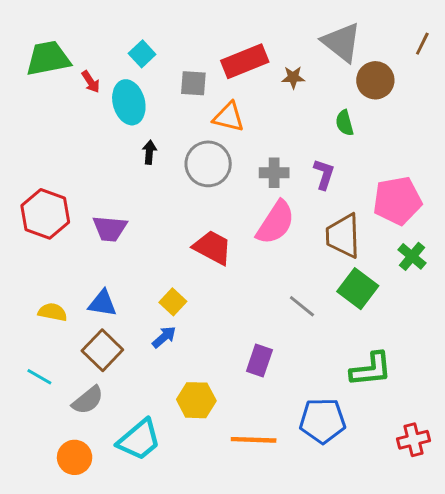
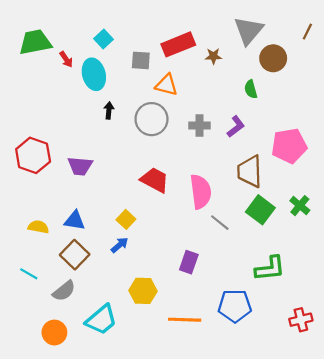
gray triangle: (342, 42) -> (249, 31), turned 32
purple L-shape: (324, 174) -> (236, 127), turned 35
pink semicircle: (276, 223) -> (201, 192), moved, turned -40
green cross: (412, 256) -> (300, 206), moved

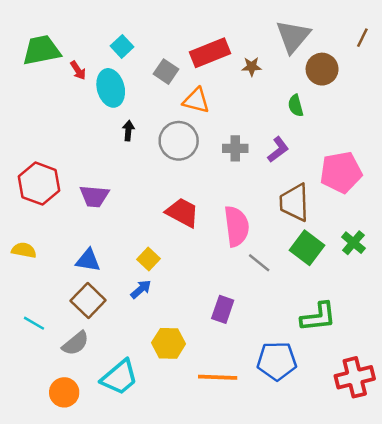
gray square: (141, 60) -> (166, 72), turned 30
yellow semicircle: (38, 227) -> (24, 250), moved
red cross: (301, 320) -> (355, 377), size x1.4

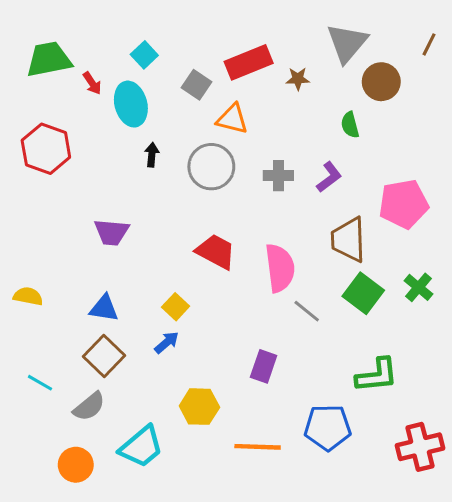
red hexagon: (39, 184) -> (46, 149), moved

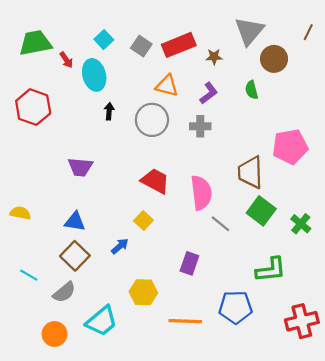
gray square: (196, 85) -> (141, 46), moved
purple L-shape: (329, 177) -> (209, 93), moved
green cross: (419, 287) -> (301, 224), moved
yellow square: (176, 307) -> (143, 221), moved

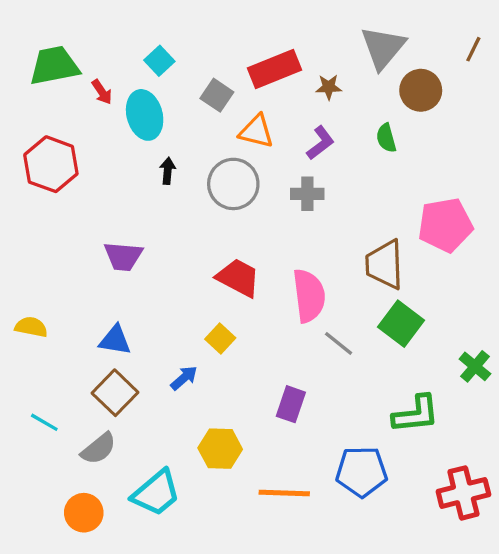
gray square: (141, 46) -> (217, 95), moved
green cross: (301, 224) -> (475, 366), moved

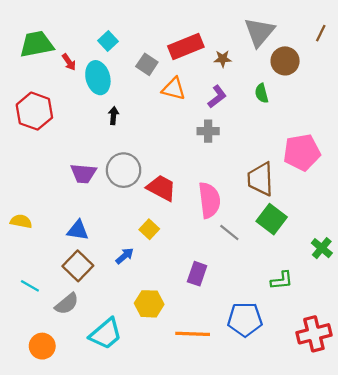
gray circle: (233, 184) -> (124, 170), moved
green L-shape: (416, 414) -> (282, 280), size x0.7
orange circle: (84, 513) -> (42, 346), moved

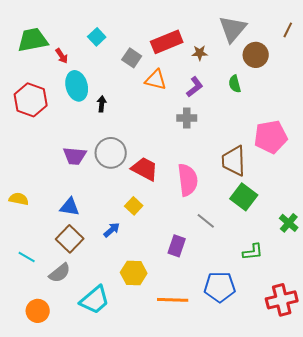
cyan ellipse: (98, 78) -> (77, 86), moved
gray line: (229, 232) -> (206, 221), moved

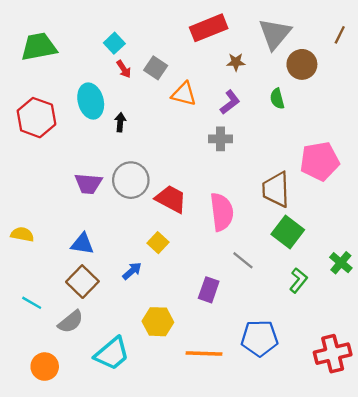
red rectangle: (167, 42) -> (209, 28), moved
red arrow: (62, 56) -> (124, 69), moved
green L-shape: (253, 252) -> (298, 280), moved, turned -45

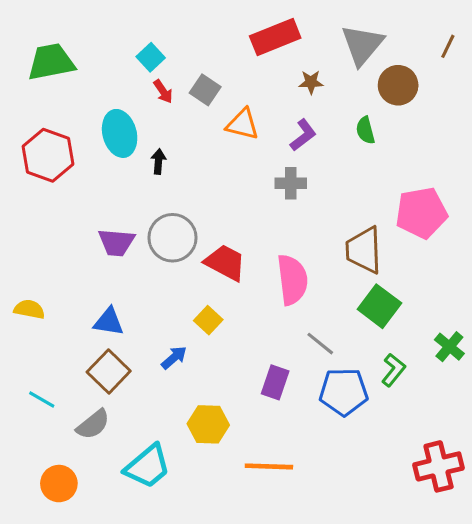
blue pentagon: (259, 338) -> (344, 392), moved

